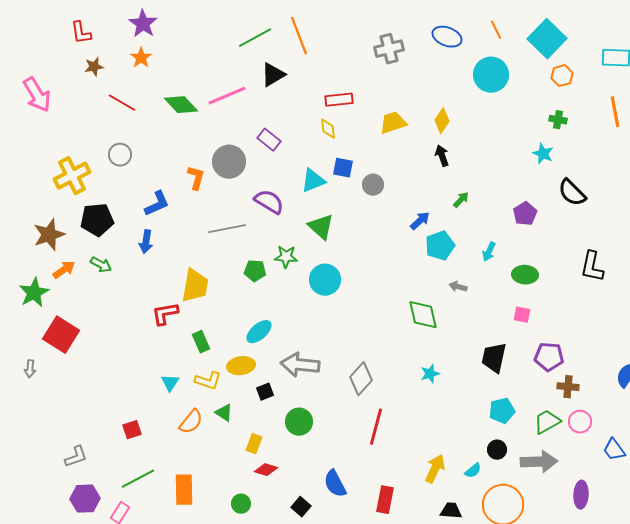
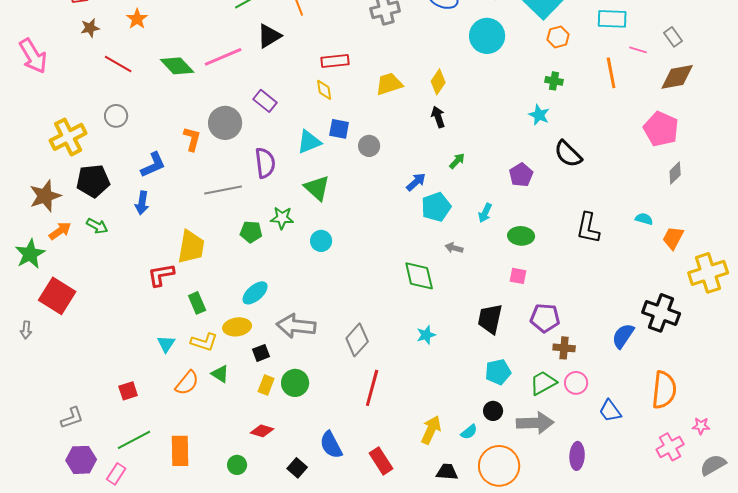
purple semicircle: (269, 202) -> (265, 163), turned 52
cyan circle: (325, 280) -> (321, 241), size x0.7
yellow rectangle: (254, 444) -> (266, 385), moved
red rectangle: (385, 500) -> (381, 461), turned -44

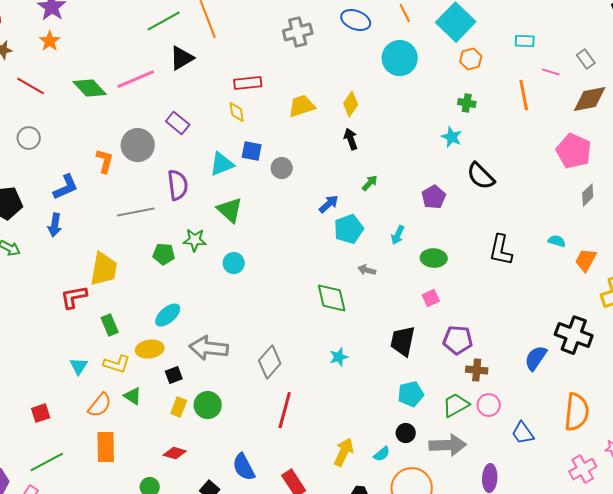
cyan rectangle: (612, 19) -> (525, 41), size x0.7
pink square: (518, 276) -> (431, 298), turned -36
orange rectangle: (180, 451) -> (106, 447), moved

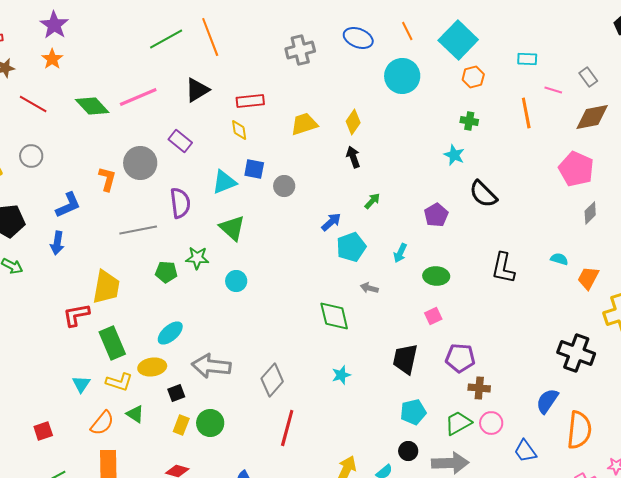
black triangle: (182, 58) -> (197, 90), moved
green rectangle: (110, 325) -> (112, 343), size x1.5
blue semicircle: (536, 358) -> (547, 401), moved

